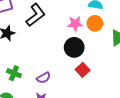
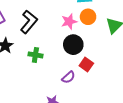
green cross: (14, 73) -> (35, 55), moved
purple semicircle: (44, 78) -> (68, 77), moved

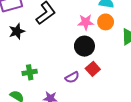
green cross: (35, 55) -> (30, 72), moved, turned -32

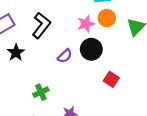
red square: (93, 69) -> (111, 79), moved
purple semicircle: (72, 77) -> (65, 56), moved

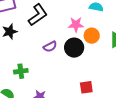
orange circle: (107, 18) -> (92, 36), moved
red square: (111, 79) -> (86, 87), moved, turned 32

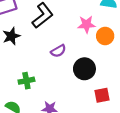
black circle: (74, 48) -> (84, 69), moved

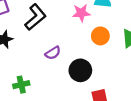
pink star: (87, 24) -> (81, 13), moved

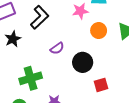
green cross: (21, 85) -> (31, 78), size x1.5

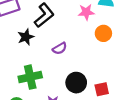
black star: (13, 39) -> (26, 37), moved
black circle: (83, 62) -> (76, 83), moved

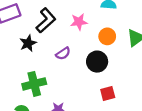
pink star: (86, 12) -> (79, 22), moved
black circle: (76, 83) -> (97, 62), moved

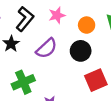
purple semicircle: (63, 53) -> (47, 48), size x1.5
red square: (108, 93) -> (96, 80), size x1.5

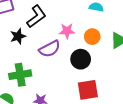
pink star: (57, 15) -> (67, 31), moved

